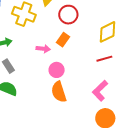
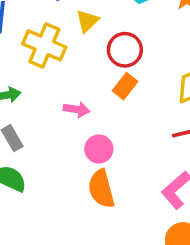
orange rectangle: (63, 40) -> (125, 86), moved

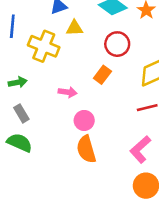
yellow triangle: (87, 21) -> (74, 28), turned 42
red circle: (125, 50) -> (117, 44), moved

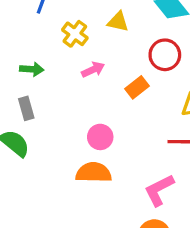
yellow cross: (44, 46) -> (75, 34), size x0.7
pink arrow: (68, 92) -> (93, 70), moved, turned -48
orange semicircle: (86, 149) -> (94, 173), turned 92

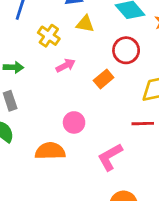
orange semicircle: (94, 173) -> (50, 151), moved
pink L-shape: (159, 190) -> (110, 157), moved

